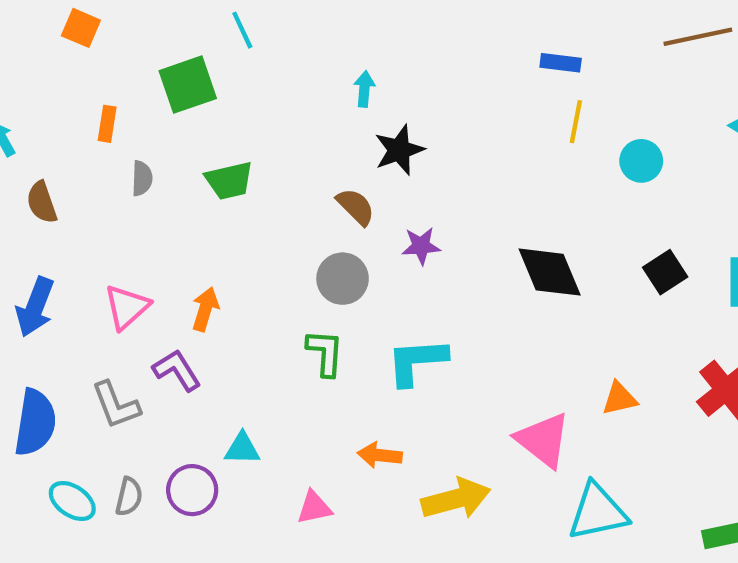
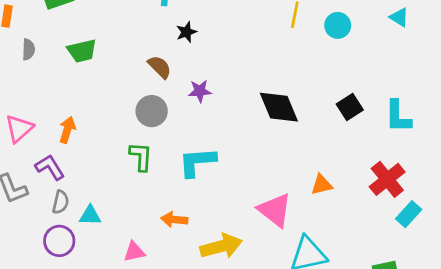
black star: (399, 150) -> (186, 32), size x0.7
cyan circle: (641, 161) -> (338, 25), moved
gray semicircle: (129, 497) -> (61, 202), moved

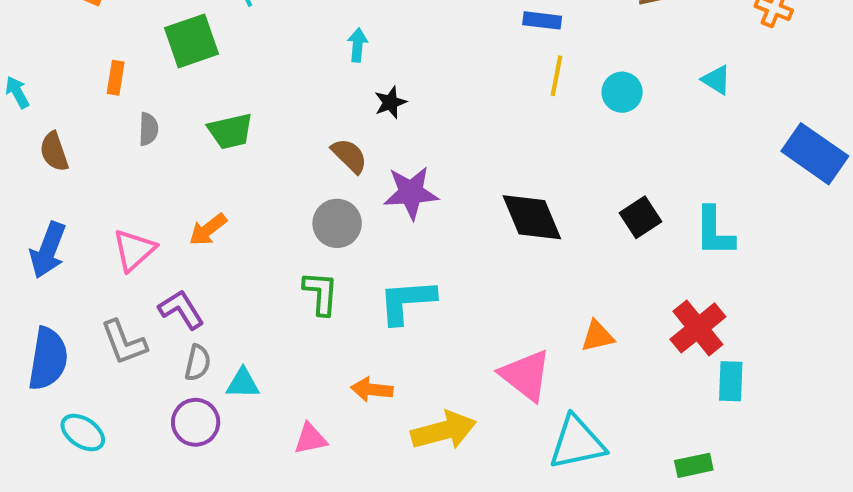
purple star: (200, 91) -> (411, 193), size x1.5
orange arrow: (67, 130) -> (208, 230), moved, turned -145
cyan rectangle: (409, 214) -> (731, 381), turned -40

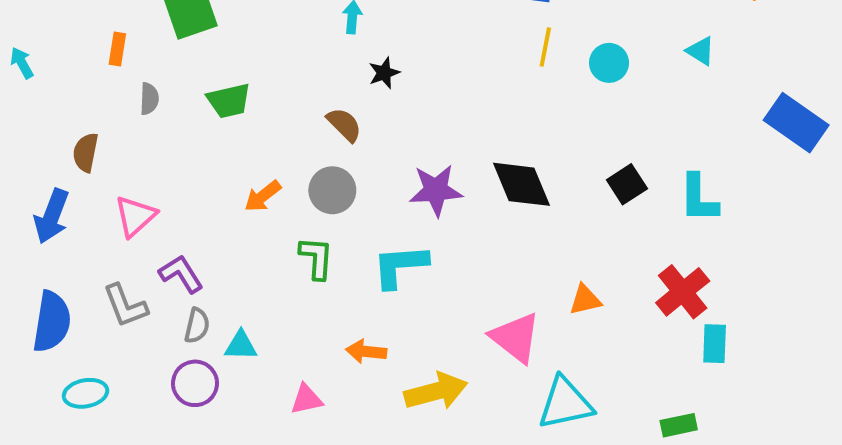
brown semicircle: (54, 152) -> (86, 152), moved, turned 30
purple star: (411, 193) -> (436, 190), moved
orange arrow: (208, 230) -> (263, 196), moved
cyan ellipse: (83, 433) -> (86, 393), turned -45

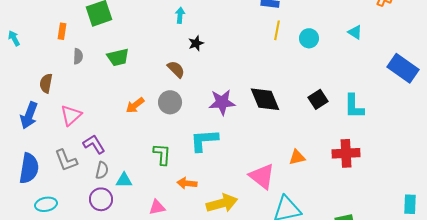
green L-shape: (316, 258) -> (162, 154), moved
red cross: (683, 292) -> (346, 153), turned 36
cyan rectangle: (715, 344) -> (410, 204), moved

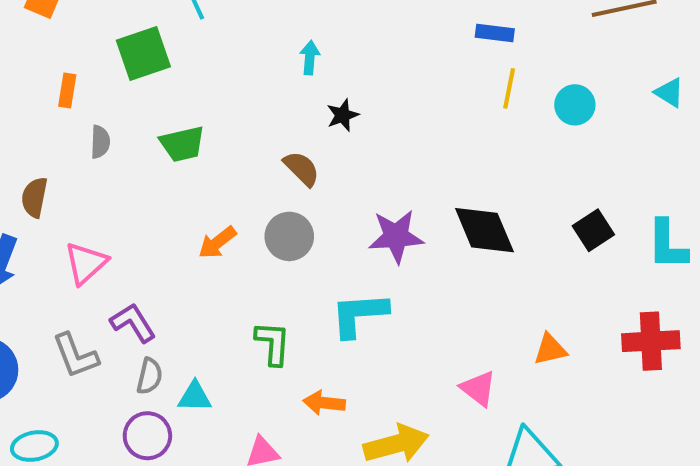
pink triangle: (262, 176) -> (478, 388), size x0.7

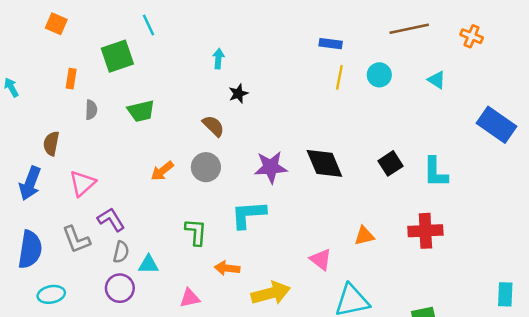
cyan circle: (575, 105) -> (379, 75), moved

